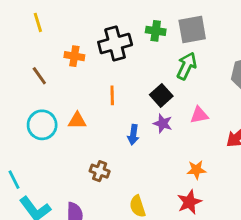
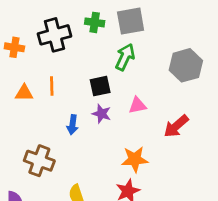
black square: (161, 95) -> (100, 86), turned 30
orange triangle: (77, 121) -> (24, 93), moved
orange star: (196, 170) -> (135, 159), size x1.4
brown cross: (100, 171) -> (39, 161), size x1.5

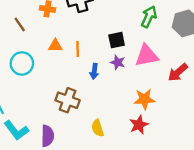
green arrow: (125, 57) -> (149, 17), moved
orange line: (52, 86) -> (78, 49), moved
pink triangle: (137, 105) -> (147, 56), size x1.6

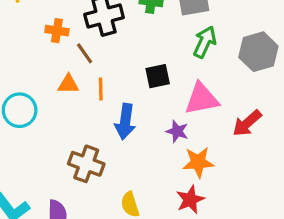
brown line: (20, 24) -> (85, 53), moved
purple star: (118, 62) -> (177, 131), moved
blue arrow: (94, 71) -> (125, 122), size x1.5

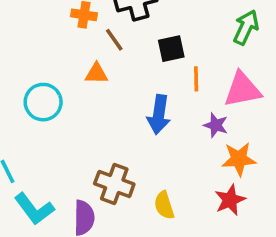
black square: (158, 76) -> (171, 49), moved
orange line: (101, 89) -> (196, 79), moved
brown cross: (86, 164) -> (114, 184), moved

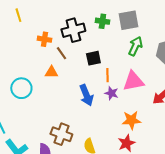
blue arrow: (159, 115) -> (86, 95), turned -30
purple star: (216, 125) -> (111, 93), moved

